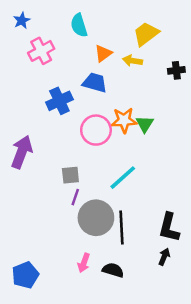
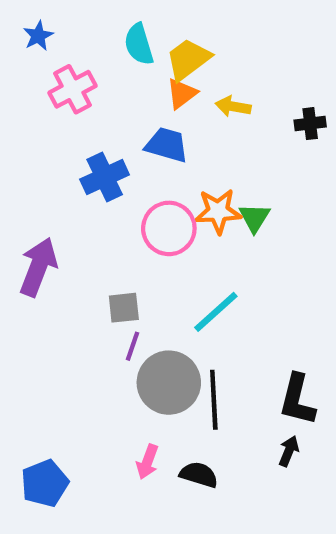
yellow trapezoid: (146, 34) -> (188, 59), moved

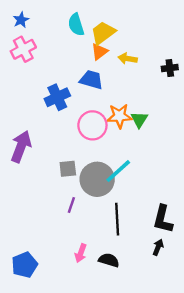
pink cross: (72, 89) -> (23, 49), moved
purple line: (132, 346) -> (71, 205), moved
gray circle: (169, 383) -> (97, 179), moved

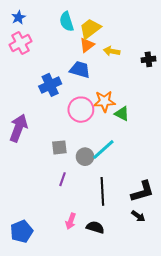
green triangle: (139, 120) -> (122, 114), moved, turned -35
gray circle: (97, 179) -> (85, 157), size x0.6
black L-shape: (163, 219) -> (142, 191), turned -120
black arrow: (158, 247) -> (138, 216), turned 104

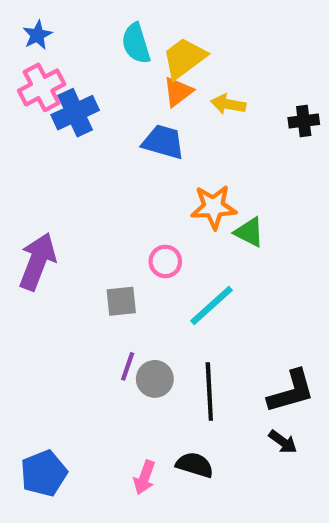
blue cross: (50, 85) -> (75, 113), moved
pink circle: (81, 110) -> (165, 261), moved, size x0.6
gray circle: (85, 157) -> (155, 379), moved
pink arrow: (71, 221) -> (144, 477), moved

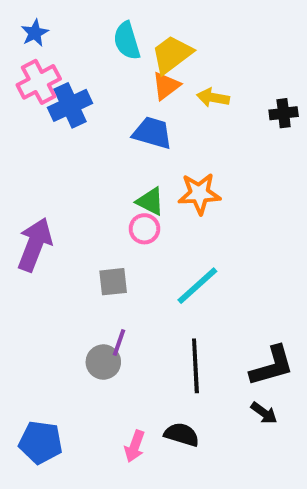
green triangle: (249, 232) -> (150, 201), moved
pink circle: (165, 261) -> (144, 229), moved
gray circle: (155, 379) -> (103, 362), moved
blue pentagon: (44, 473) -> (41, 442), turned 30

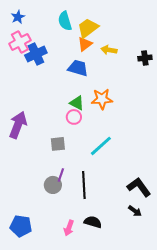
black line: (195, 366) -> (84, 185), moved
black L-shape: (272, 366) -> (139, 187), turned -110

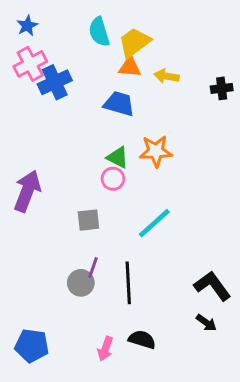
orange triangle: (85, 44) -> (130, 67), turned 42

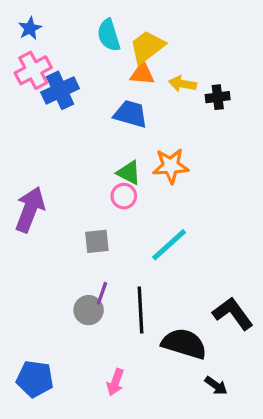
black cross: (222, 88) -> (218, 97), moved
black arrow: (206, 323) -> (216, 386), moved
black semicircle: (142, 339) -> (184, 344), moved, size x1.5

